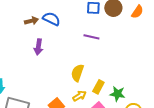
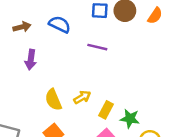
blue semicircle: (51, 19) -> (60, 24), moved
yellow semicircle: (77, 73) -> (53, 100), moved, turned -42
yellow arrow: (79, 96) -> (82, 97), moved

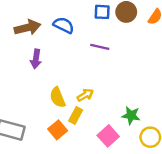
brown arrow: (22, 27) -> (27, 28), size x1.5
yellow rectangle: (106, 110) -> (76, 115), moved

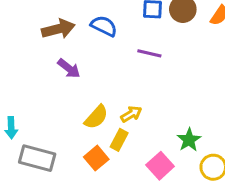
purple arrow: (36, 59) -> (69, 68), turned -60
yellow semicircle: (58, 97) -> (96, 117), turned -115
green star: (131, 115) -> (189, 140), turned 30

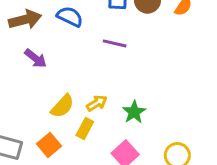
green star: (189, 140) -> (134, 112), moved
orange square: (96, 158) -> (49, 145), moved

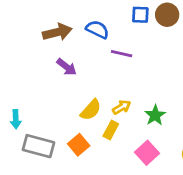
purple line: (115, 43) -> (122, 54), moved

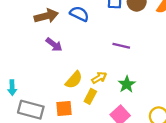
purple line: (122, 54) -> (121, 46), moved
orange square: (79, 145) -> (64, 109), turned 35

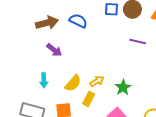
purple line: (121, 46) -> (138, 42), moved
cyan arrow: (12, 88) -> (44, 80), moved

